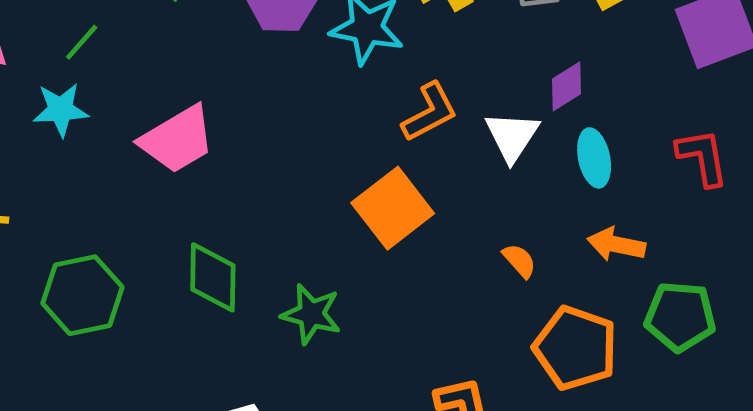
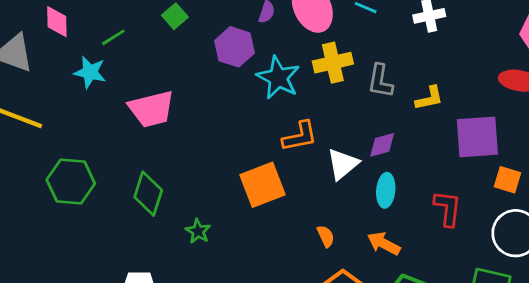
green star: (311, 314) -> (198, 231), size x0.7

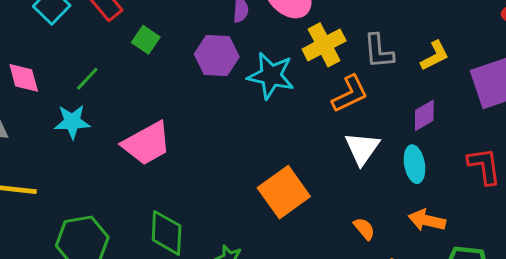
orange L-shape: (300, 136) -> (350, 94), moved
purple diamond: (382, 145) -> (424, 115), moved

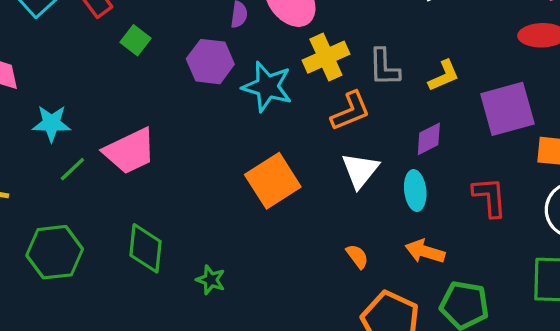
green line: (87, 79) -> (72, 169), moved
orange square: (284, 192) -> (273, 181), moved

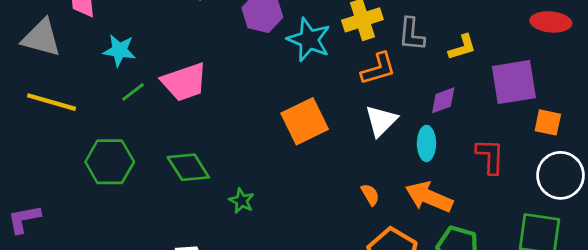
green diamond: (145, 248) -> (188, 167), turned -45
orange arrow: (425, 251) -> (429, 197), size x1.4

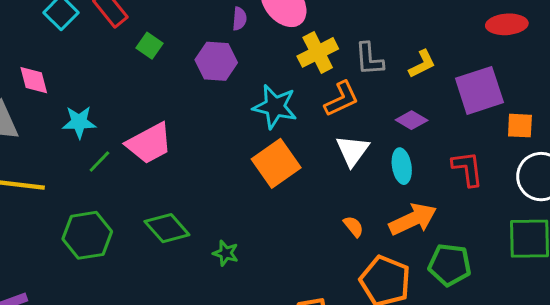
cyan star: (309, 40) -> (275, 107), moved
purple diamond: (443, 100) -> (412, 120), turned 60
orange arrow: (429, 197) -> (413, 219), turned 141

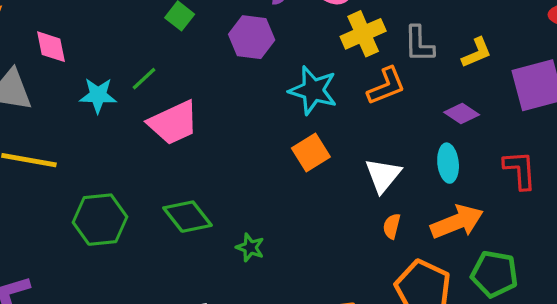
white triangle: (352, 151) -> (383, 175), moved
green line: (99, 161) -> (144, 79), moved
orange square: (276, 163) -> (311, 153), size x0.7
orange semicircle: (354, 226) -> (392, 226), turned -130

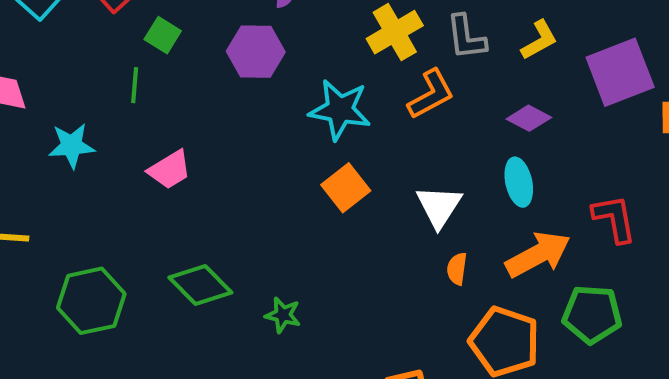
green line: (144, 79) -> (135, 85), moved, turned -36
pink trapezoid: (173, 123) -> (170, 170), size x0.7
red L-shape: (520, 170) -> (614, 219), moved

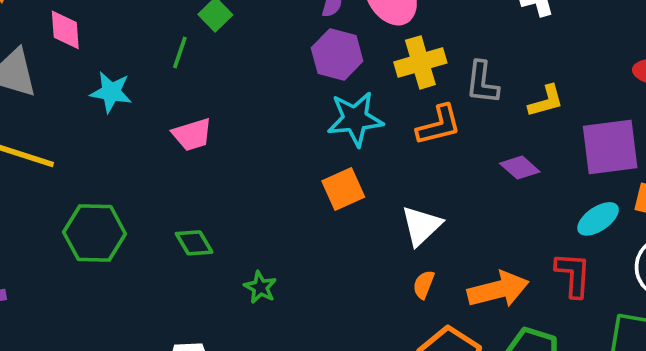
purple hexagon: (256, 52) -> (337, 55), moved
cyan star: (340, 110) -> (355, 119), turned -30
cyan ellipse: (519, 182) -> (598, 219), moved, turned 54
green diamond: (200, 285) -> (194, 243), size x0.7

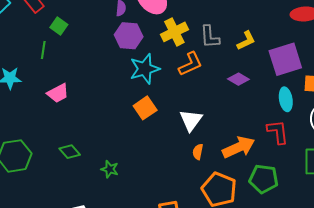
cyan ellipse: (598, 219) -> (286, 99), turned -55

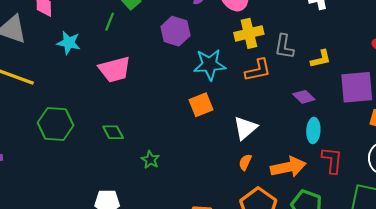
purple hexagon: (129, 36) -> (175, 31), moved
pink trapezoid: (58, 93) -> (115, 69), size x1.4
cyan ellipse: (286, 99) -> (313, 130), moved

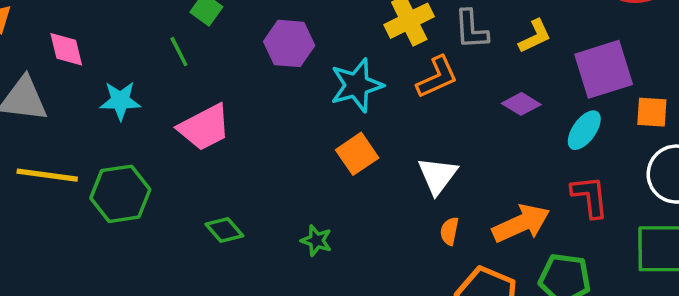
green line: (110, 22) -> (179, 52), turned -36
green hexagon: (56, 124) -> (120, 194), moved
cyan ellipse: (313, 130) -> (584, 130), moved, turned 45
green star: (150, 160) -> (316, 241), moved

